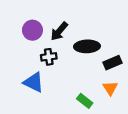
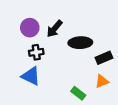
black cross: (49, 57) -> (36, 52), moved
orange triangle: (110, 88) -> (102, 81), turned 40

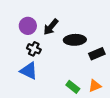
black cross: (36, 52) -> (34, 49), turned 32
orange triangle: (102, 81) -> (95, 86), moved

